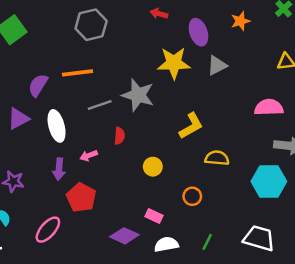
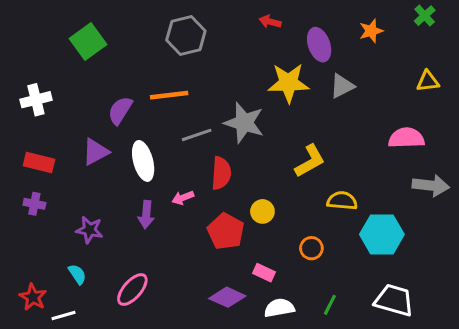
red semicircle: (119, 136) -> (221, 173), size x1.5
cyan hexagon: (269, 181) -> (382, 234), moved
red pentagon: (81, 198) -> (226, 231), moved

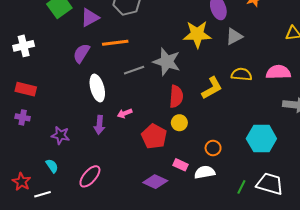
purple triangle: (96, 152) -> (90, 17), moved
red semicircle: (221, 173) -> (176, 96), moved
yellow semicircle: (342, 201) -> (241, 74), moved
green line: (330, 305) -> (241, 187), moved
white semicircle: (279, 308) -> (205, 172), moved

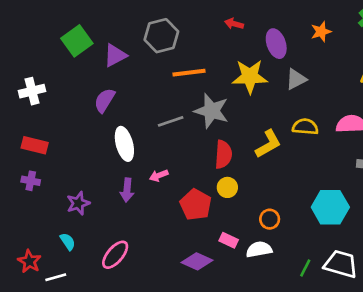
orange line: (115, 43) -> (189, 73), moved
purple star: (60, 135) -> (78, 203), turned -30

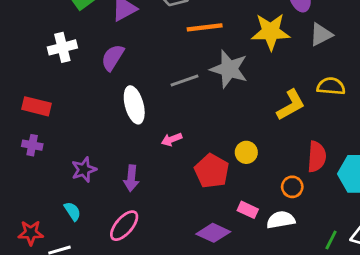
white cross: (32, 91) -> (62, 47), moved
red semicircle: (223, 154) -> (317, 157), moved
purple arrow: (127, 190) -> (131, 178), moved
red star: (29, 261) -> (31, 233), turned -30

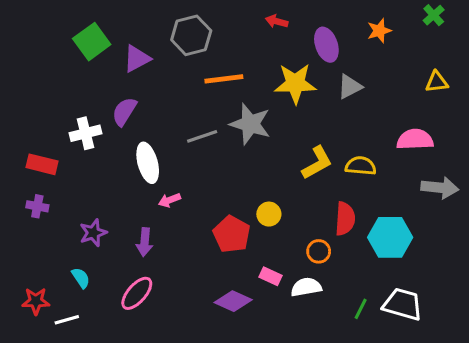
white cross: (62, 47) -> (85, 133), moved
yellow semicircle: (331, 86) -> (361, 166), moved
pink arrow: (172, 139) -> (169, 200), moved

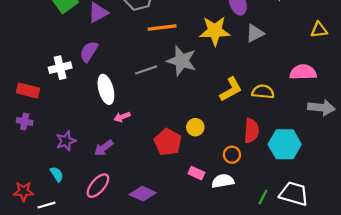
purple arrow: (145, 242) -> (104, 148), turned 48
purple diamond: (233, 301) -> (143, 194), moved

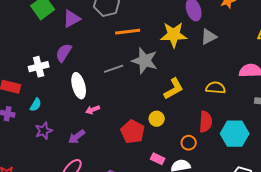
yellow L-shape: (231, 89) -> (174, 89), moved
cyan semicircle: (57, 174) -> (36, 105), moved, turned 64

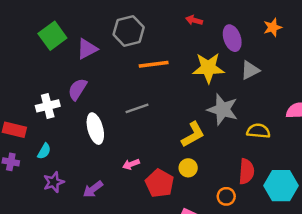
gray star: (145, 61) -> (223, 110), moved
yellow L-shape: (174, 89) -> (193, 135), moved
pink arrow: (93, 110) -> (131, 164), moved

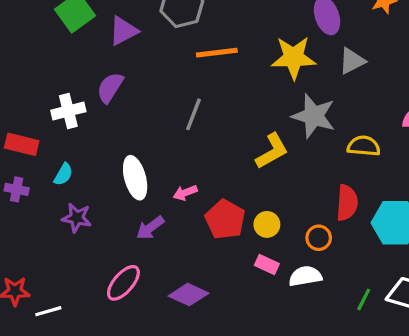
gray line: (137, 108) -> (193, 114), turned -50
white ellipse: (95, 129) -> (135, 178), moved
yellow circle: (188, 168) -> (267, 224), moved
purple star: (54, 182) -> (77, 218), turned 30
purple arrow: (93, 189) -> (150, 228), moved

